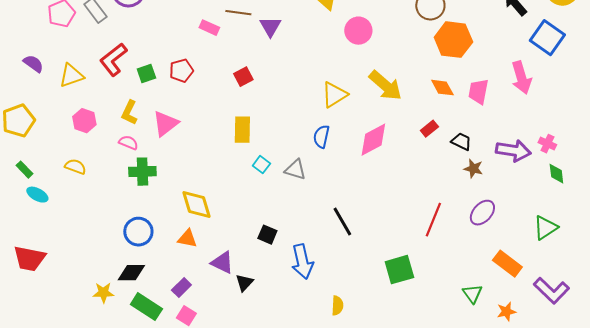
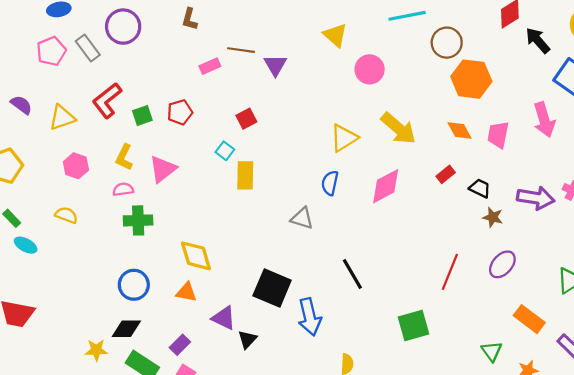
pink rectangle: (209, 28) -> (210, 66), turned -48
pink semicircle: (128, 143) -> (123, 189), turned -30
cyan square: (261, 165) -> (225, 151), moved
black square: (267, 235) -> (272, 288), size x1.8

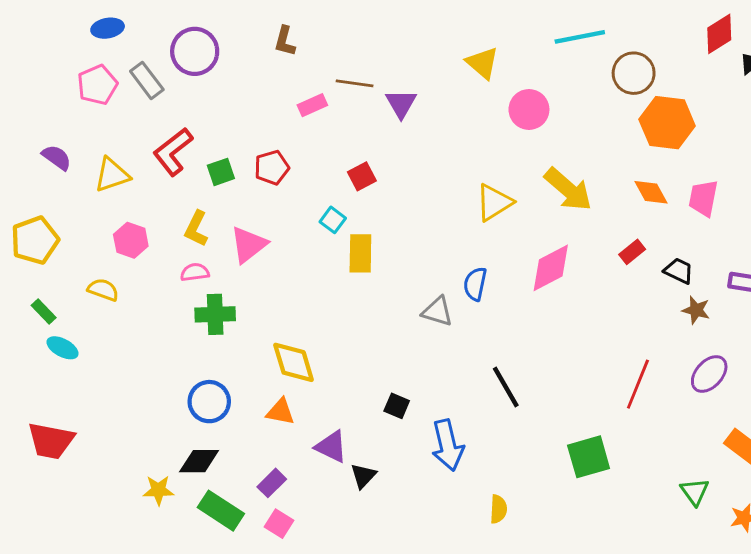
blue semicircle: (330, 183) -> (475, 284), moved
yellow semicircle: (66, 215) -> (103, 290), moved
black square: (272, 288) -> (397, 406), size x0.5

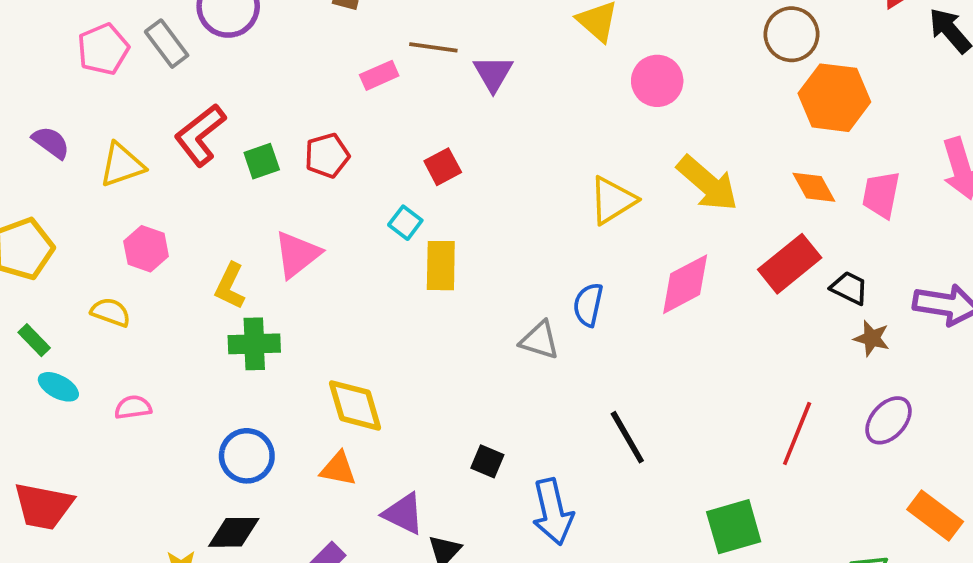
yellow L-shape: (196, 229) -> (230, 286), moved
red rectangle: (632, 252) -> (790, 264), size x1.8
pink semicircle: (195, 272) -> (133, 407), moved

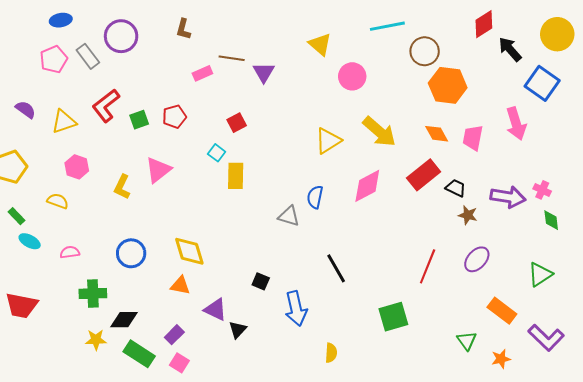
green cross: (254, 344) -> (93, 293), moved
blue circle: (247, 456) -> (131, 253), moved

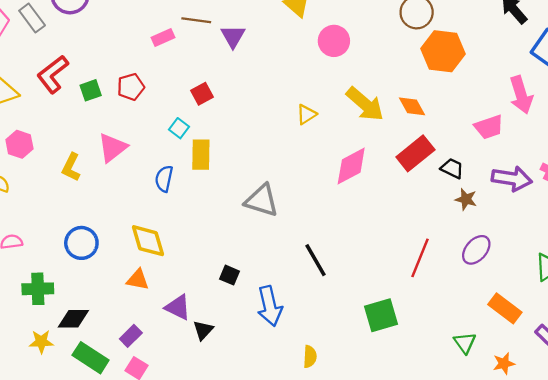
orange diamond: (437, 134) -> (412, 106), moved
pink trapezoid: (473, 138) -> (489, 127), moved, turned -120
yellow triangle: (328, 141) -> (306, 114), size x0.7
blue semicircle: (315, 197) -> (164, 179), moved
gray triangle: (289, 216) -> (262, 200), size x1.4

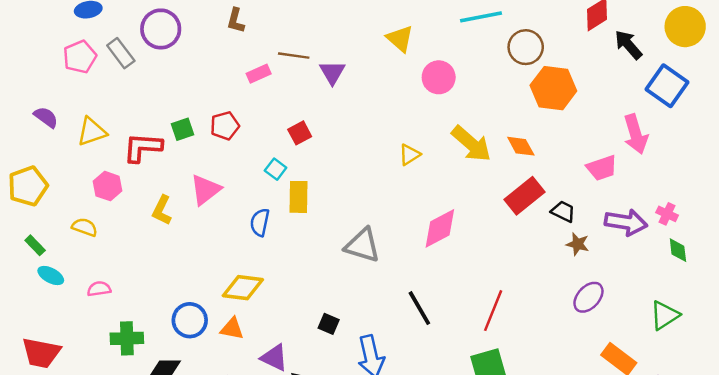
red L-shape: (53, 74) -> (143, 147), moved, turned 42
pink diamond: (351, 166) -> (440, 228), moved
yellow diamond: (148, 241) -> (243, 288), turned -66
blue circle: (81, 243) -> (190, 320), moved
red line: (420, 258) -> (493, 311), moved

